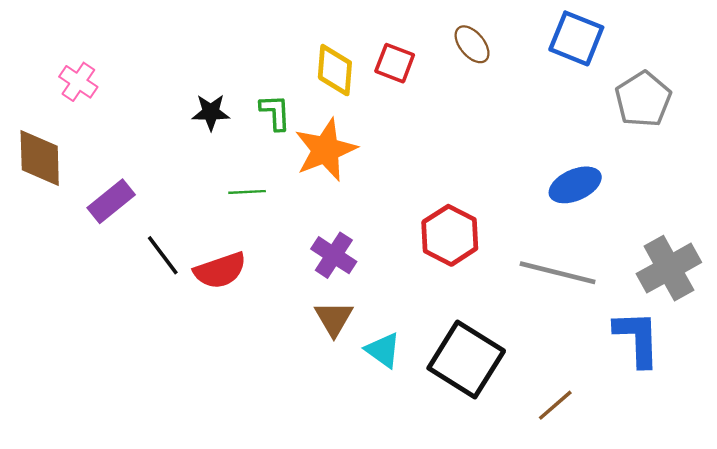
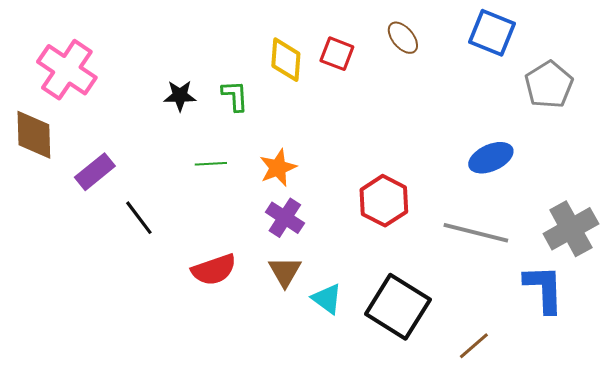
pink cross: (78, 82) -> (67, 70), size x1.8
orange star: (326, 150) -> (278, 168), moved, size x0.7
red semicircle: (220, 270) -> (214, 270), moved

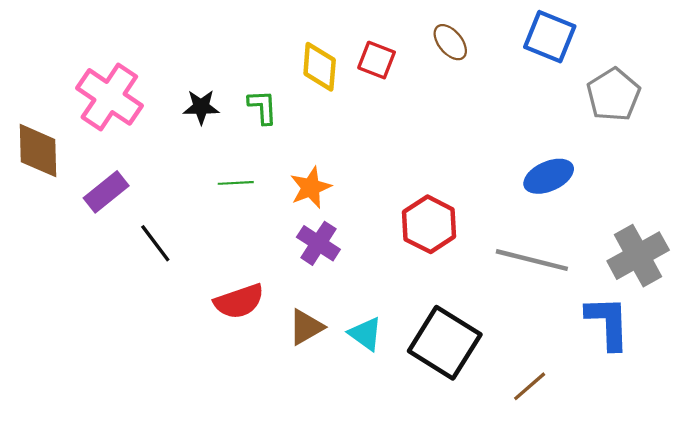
pink cross: (67, 70) -> (109, 97), moved
brown triangle: (285, 272) -> (306, 327), moved, turned 30

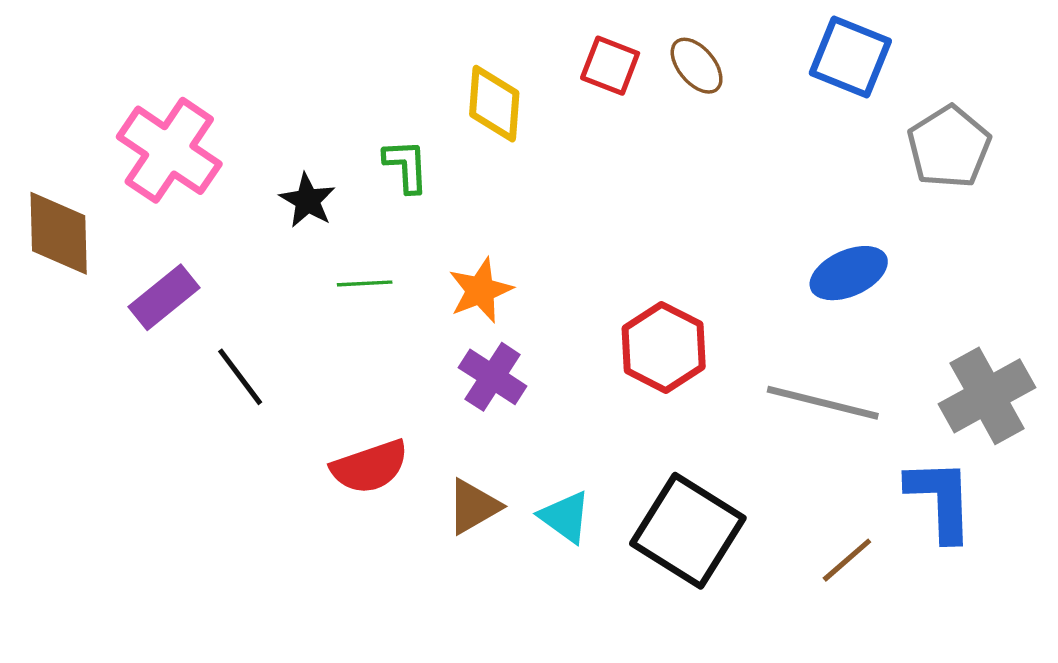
red square: (377, 60) -> (610, 66), moved
black star: (201, 107) -> (308, 200), moved, turned 30
brown line: (530, 386) -> (847, 560), moved

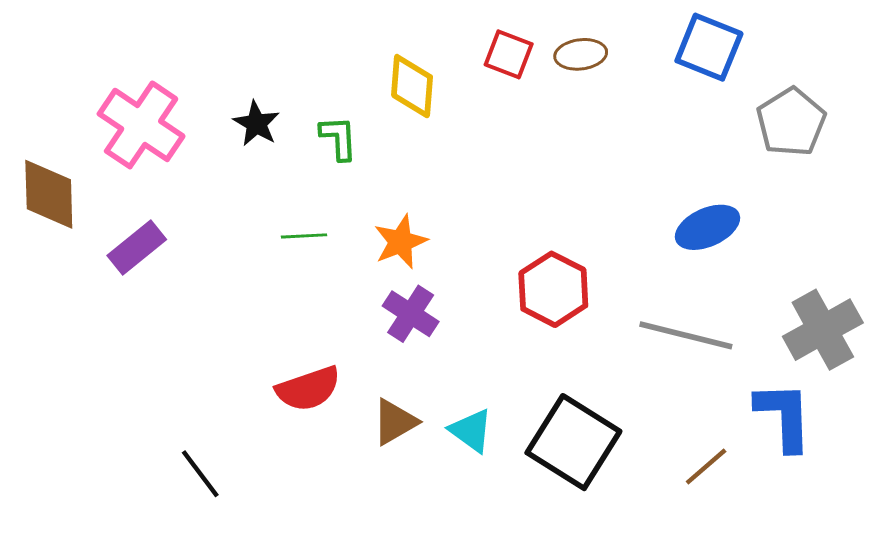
brown ellipse: (697, 66) -> (581, 54), turned -57
black star: (308, 200) -> (256, 124), moved
black line: (240, 377) -> (200, 474), moved

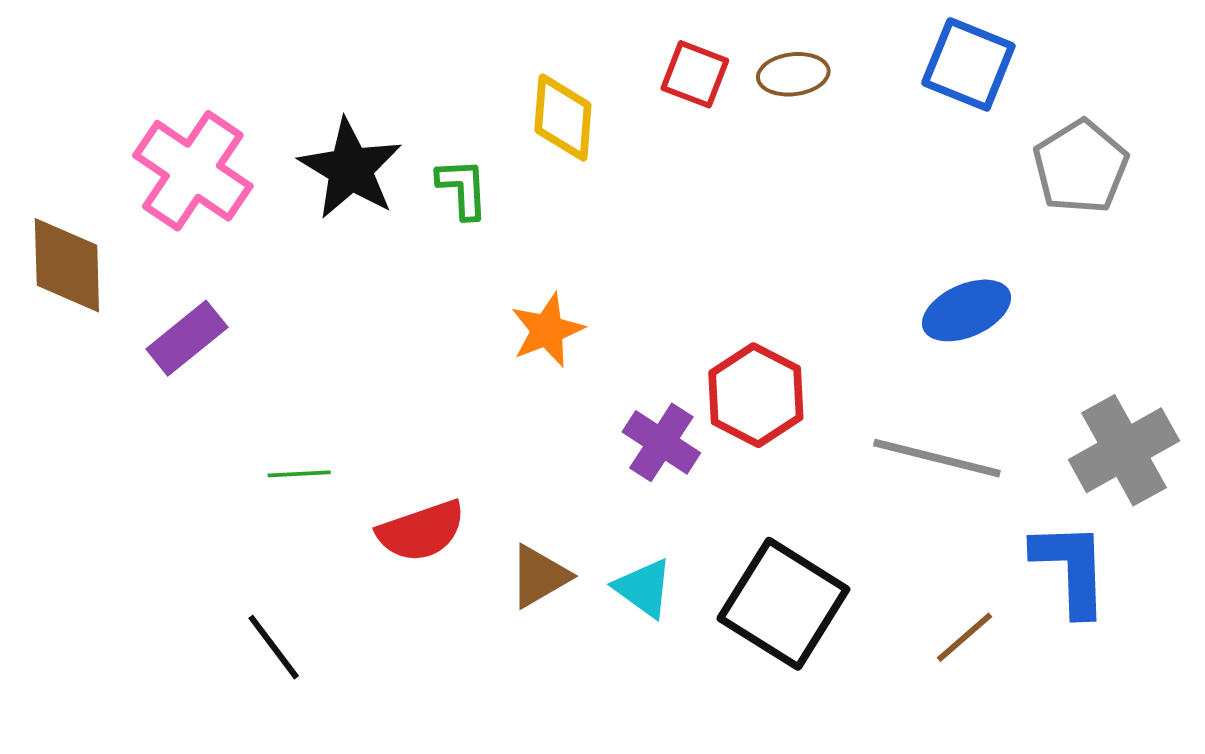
black star: (256, 124) -> (350, 169), size x1.6
green line: (304, 236) -> (299, 474), moved
purple cross: (411, 314) -> (661, 442), moved

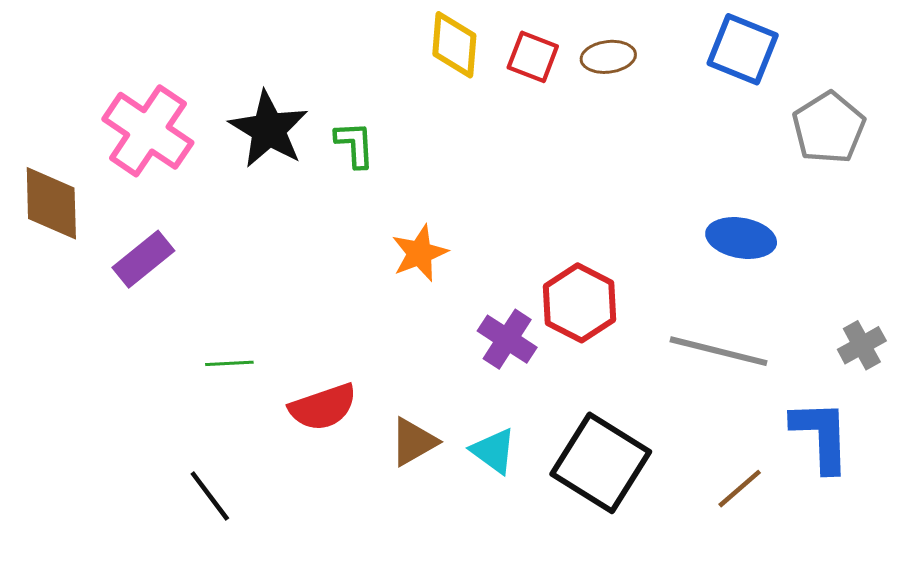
yellow diamond: (563, 118) -> (454, 45), moved
blue ellipse: (966, 310) -> (741, 238), turned 34
gray cross: (1124, 450) -> (862, 345), size x0.6

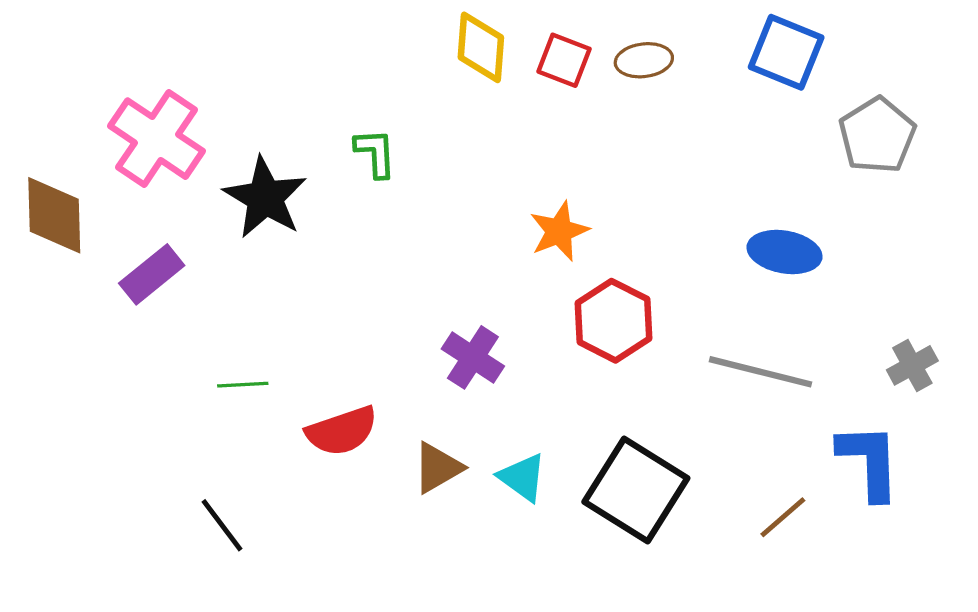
black star: (269, 129) -> (265, 198), moved
orange star: (420, 253) -> (559, 231), moved
purple cross: (507, 339) -> (473, 357), moved

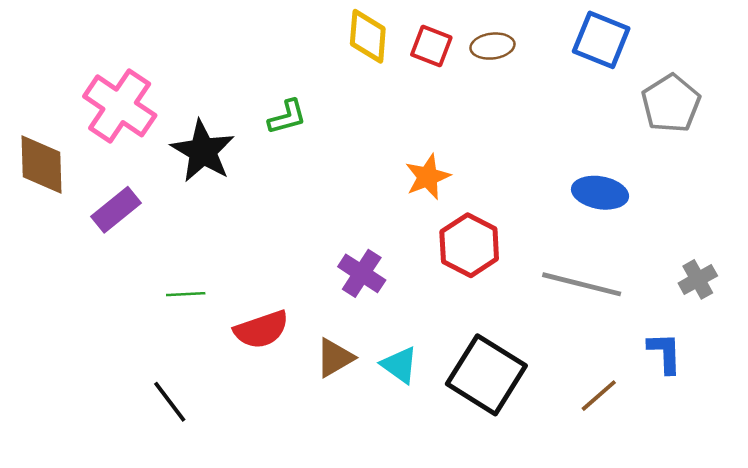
green L-shape: (375, 153) -> (287, 117), turned 78
blue L-shape: (869, 461) -> (665, 353), size x0.7

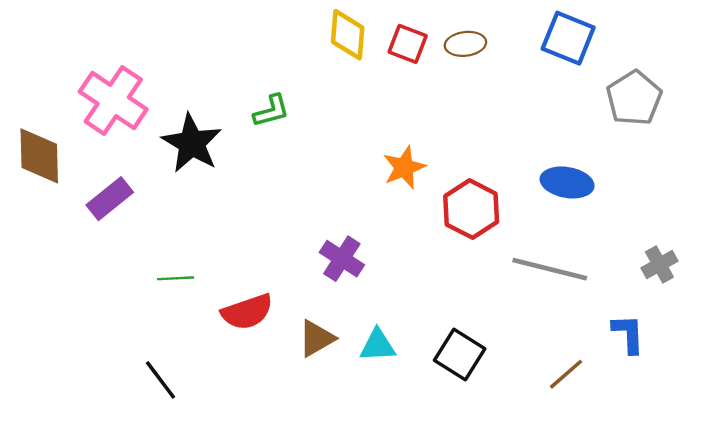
red hexagon: (469, 245) -> (471, 209), moved
cyan triangle: (400, 365) -> (378, 345), turned -39
black square: (486, 375) -> (460, 355), size x0.7

